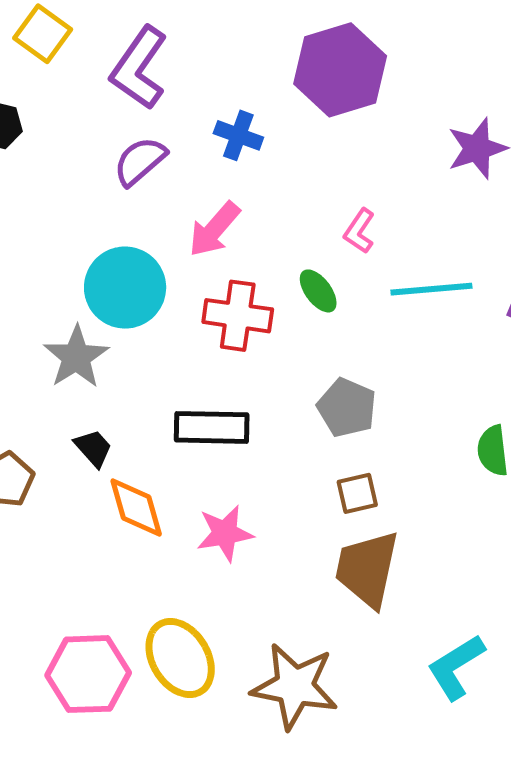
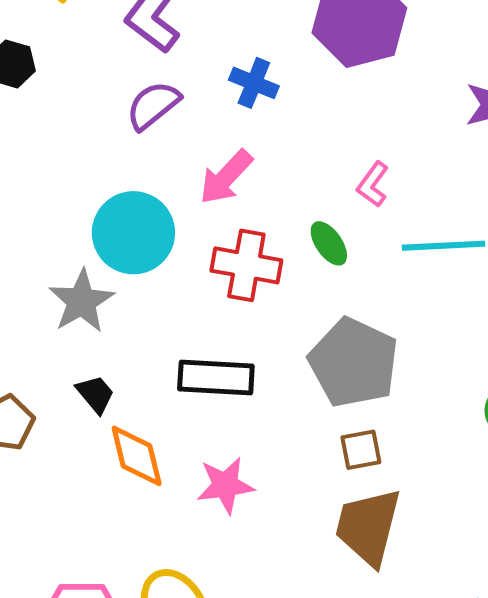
gray pentagon: (347, 408) -> (354, 363), size x1.5

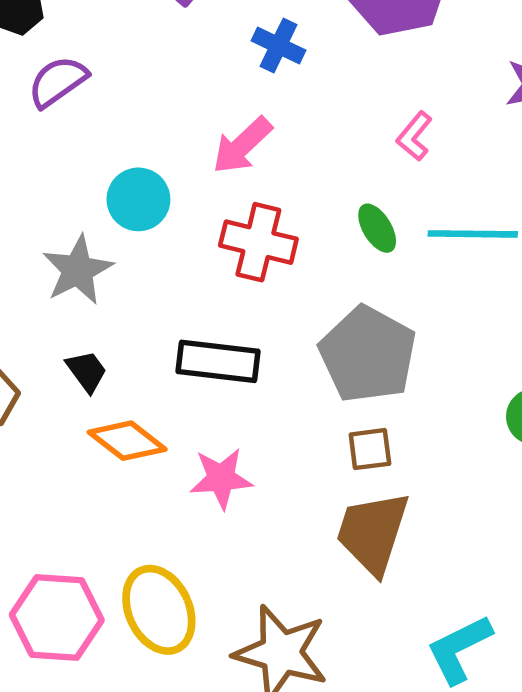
purple semicircle: (153, 105) -> (58, 82), moved
pink L-shape: (373, 184) -> (414, 136), moved
cyan circle: (133, 233) -> (138, 199), size x0.7
green ellipse: (329, 243) -> (377, 228), moved
orange diamond: (137, 456) -> (127, 441), turned -42

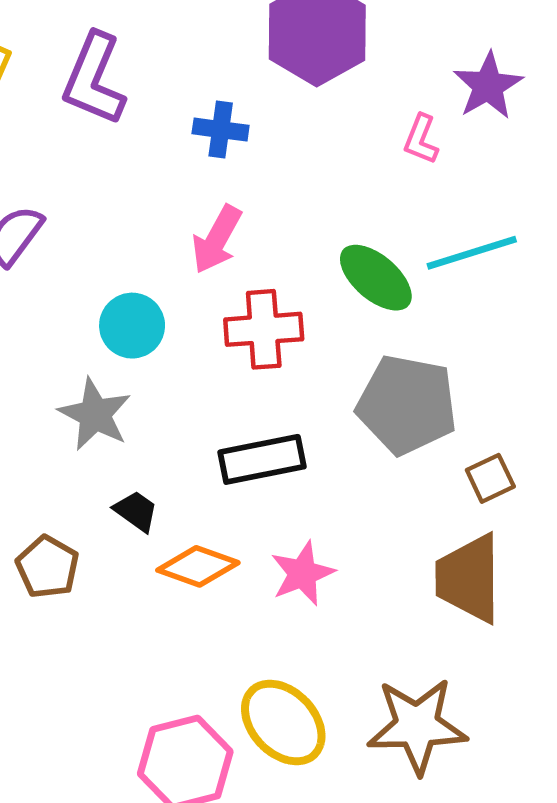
pink L-shape: (414, 136) -> (421, 139), moved
green ellipse: (377, 228) -> (376, 278), size x1.5
brown square: (370, 449) -> (490, 478), moved

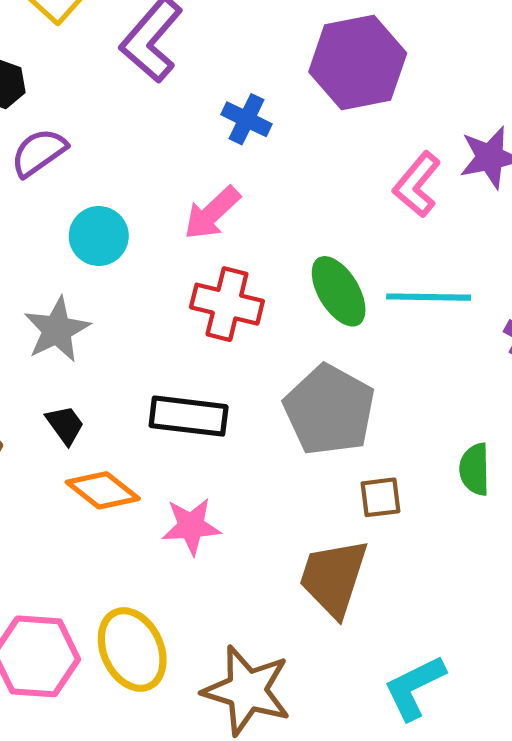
pink L-shape: (421, 139) -> (417, 185), size x1.4
cyan circle: (132, 326) -> (99, 236), moved

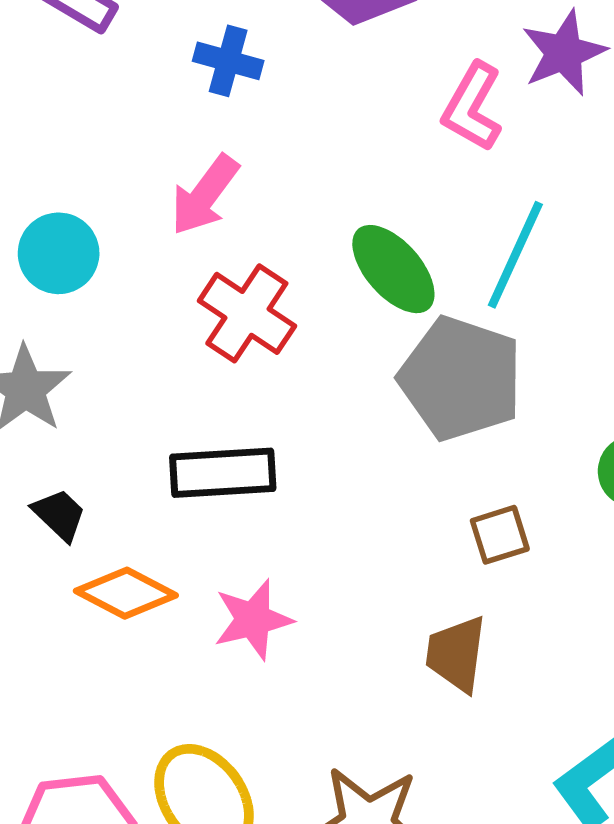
cyan line: (429, 297) -> (515, 255), turned -56
red cross: (227, 304) -> (247, 313), turned 30
gray pentagon: (329, 410) -> (461, 378), moved
brown trapezoid: (333, 578) -> (456, 654), size x0.7

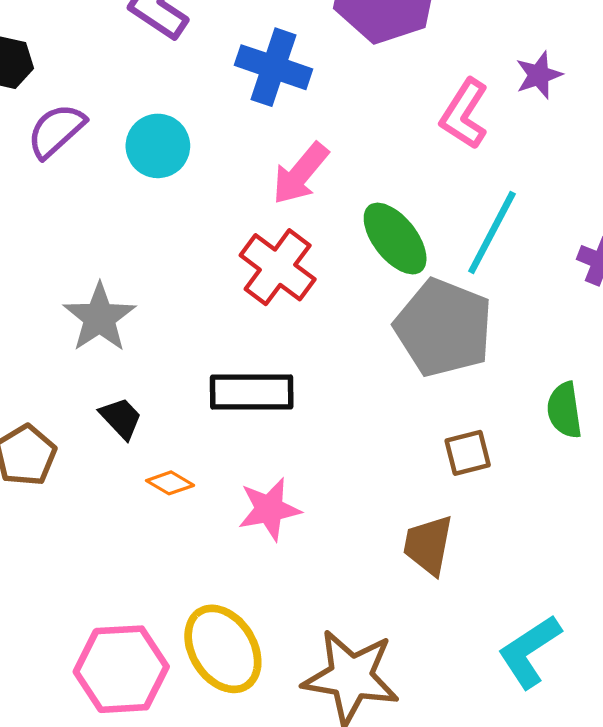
purple star: (564, 53) -> (539, 75), size x0.7
blue cross: (228, 61) -> (274, 67), size x1.4
pink arrow: (205, 195) -> (300, 173), moved
cyan circle: (59, 253) -> (158, 146), moved
orange diamond: (126, 593) -> (170, 483), size x0.6

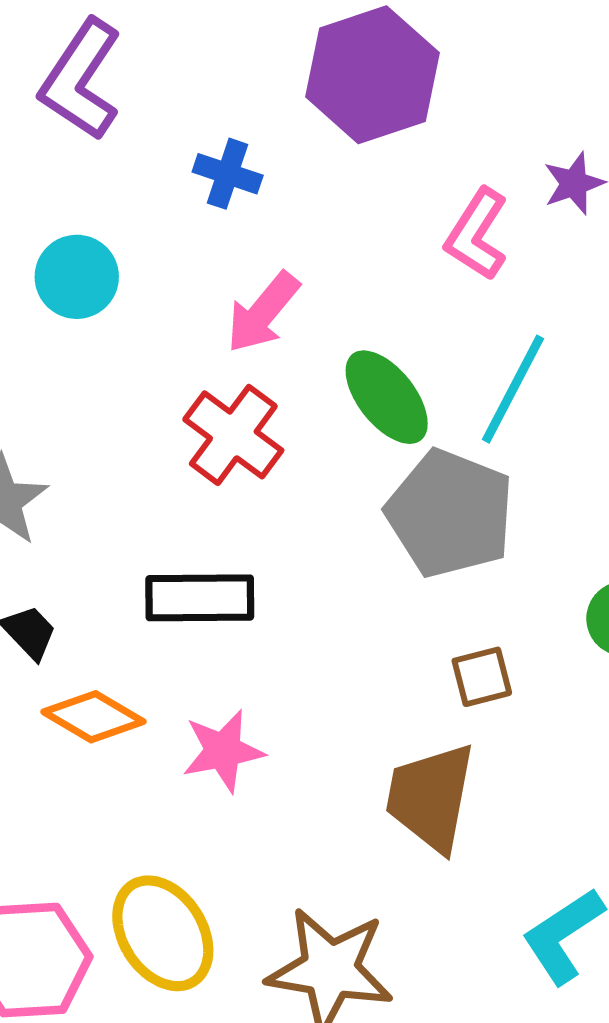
blue cross: (274, 67) -> (228, 174), size x0.7
orange diamond: (170, 483) -> (93, 717), size x1.6
brown trapezoid: (428, 545) -> (431, 797), size x1.4

